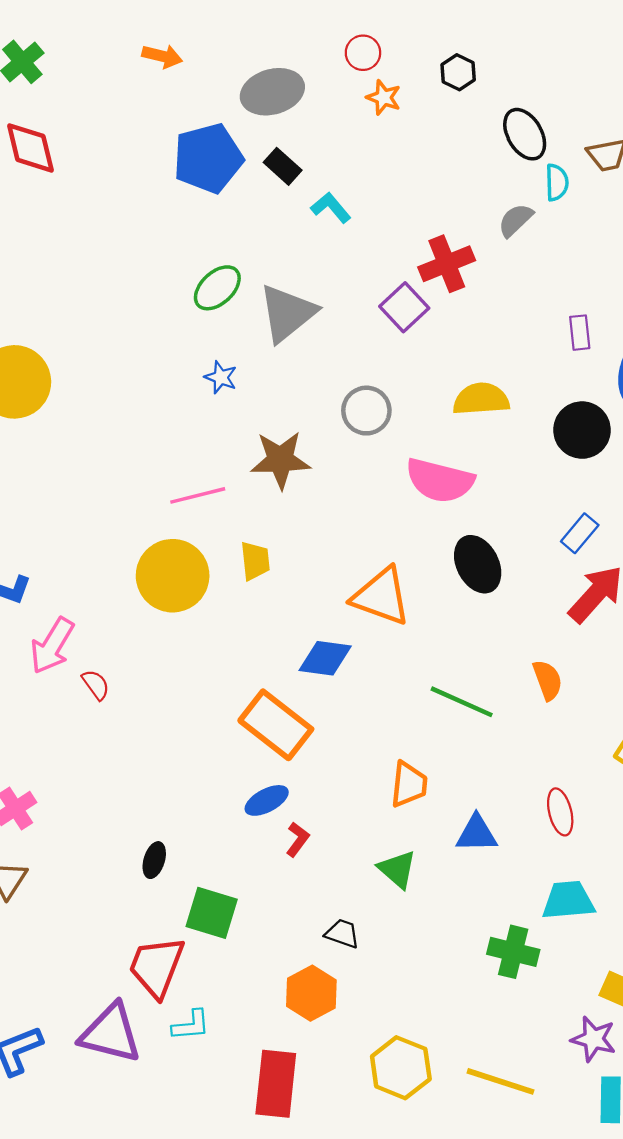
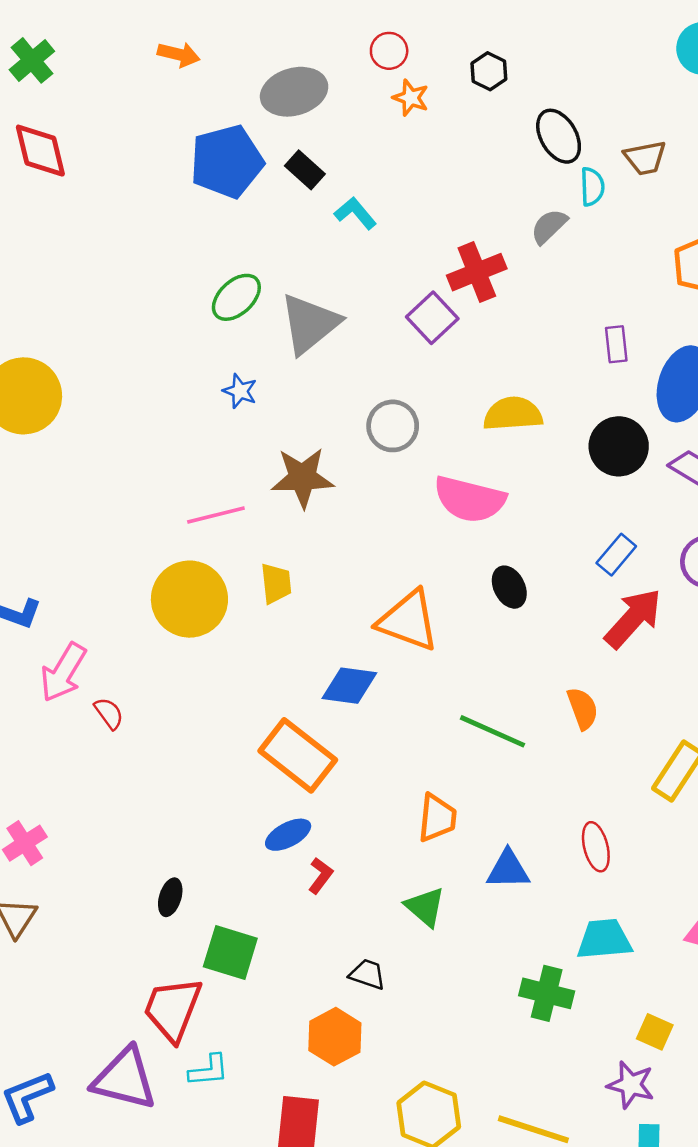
black ellipse: (478, 564) -> (509, 587), size x0.7

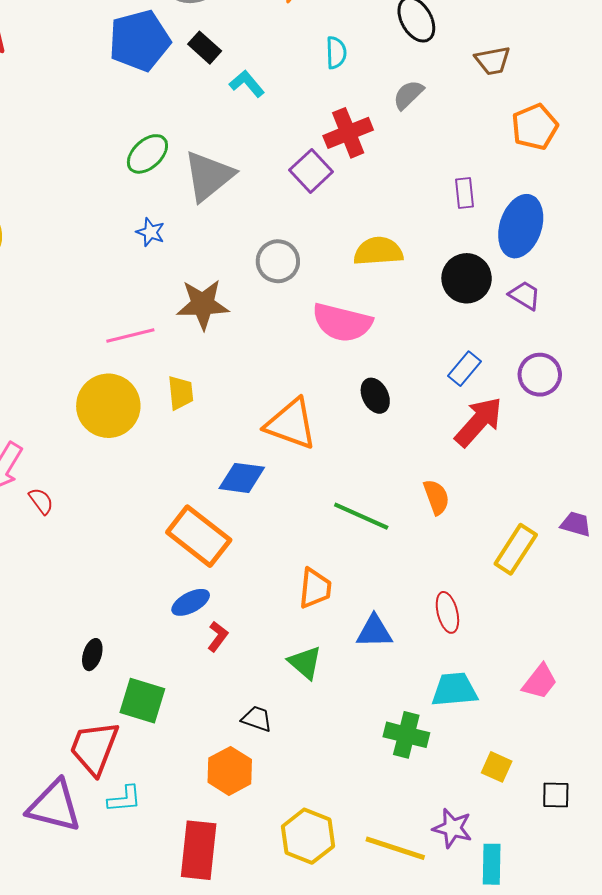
brown trapezoid: (645, 158) -> (493, 61), moved
cyan semicircle: (592, 187) -> (336, 53), moved
purple star: (631, 1085) -> (452, 828), moved

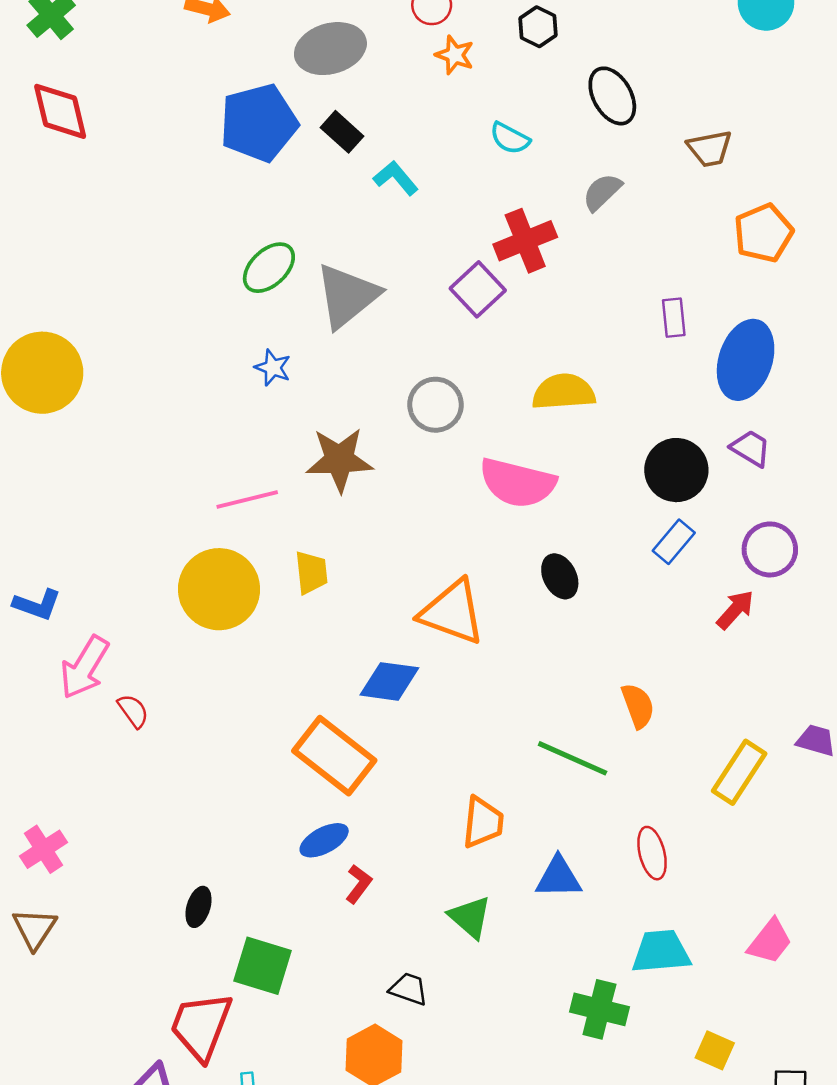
cyan semicircle: (336, 53) -> (510, 138), turned 120
black circle: (467, 278) -> (676, 470), moved
red arrow: (479, 422) -> (735, 610), moved, size x0.6
green line: (361, 516) -> (573, 758), moved

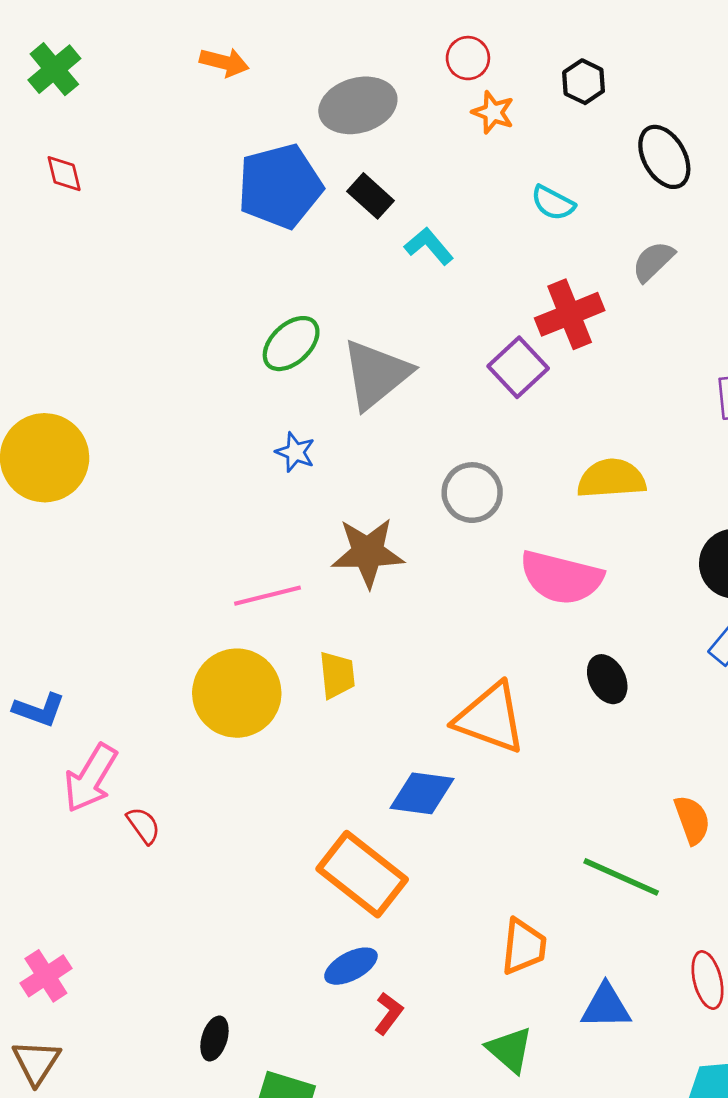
red diamond: (60, 111) -> (64, 174), size x0.6

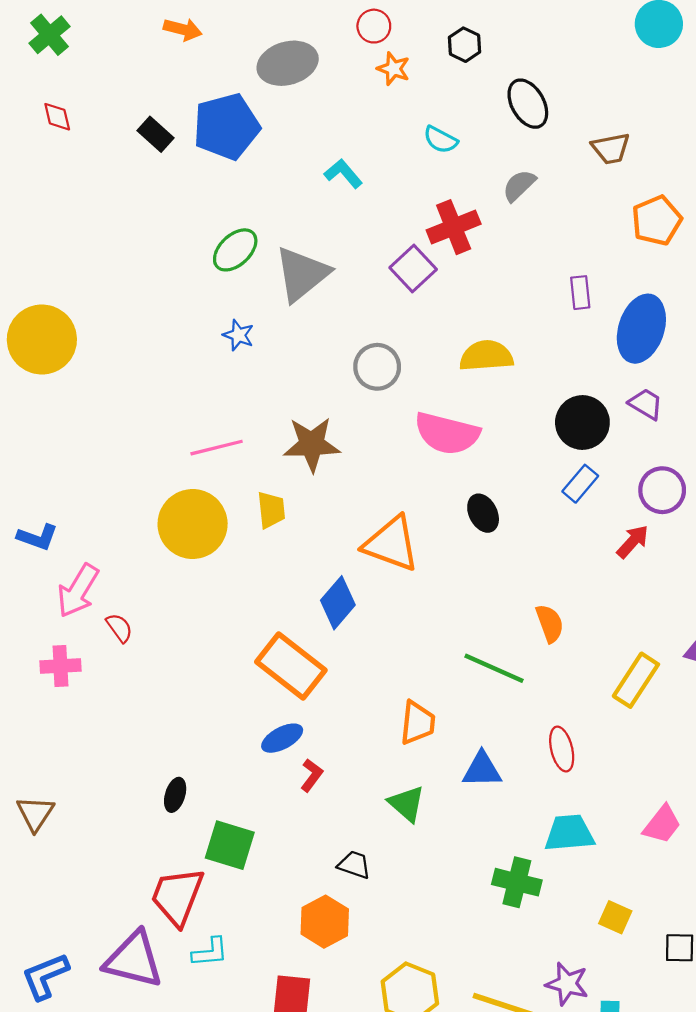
black rectangle: (370, 196) -> (155, 134), moved
brown star: (368, 552) -> (312, 444), moved
blue diamond: (422, 793) -> (338, 603), turned -57
pink cross: (46, 976) -> (60, 666), moved, turned 30

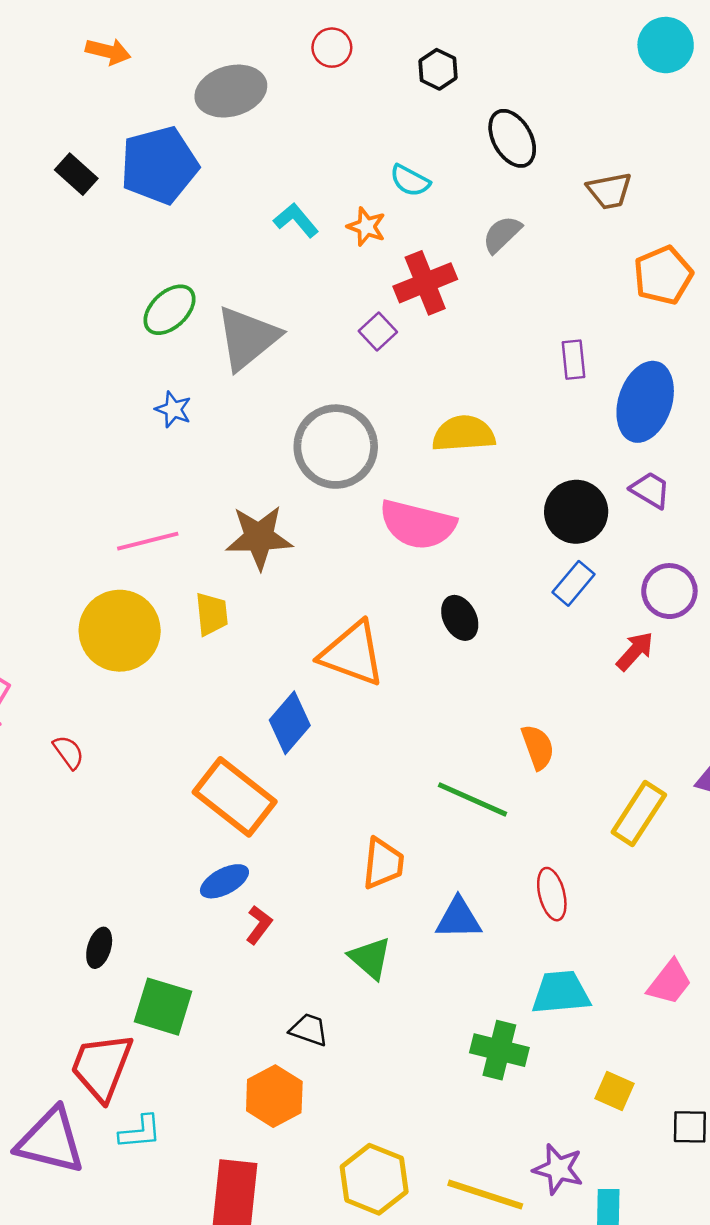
orange star: (394, 69) -> (366, 227), moved
purple square: (413, 269) -> (378, 331), size x0.7
gray circle: (377, 367) -> (336, 447), size x1.5
red semicircle: (119, 628) -> (68, 752), moved

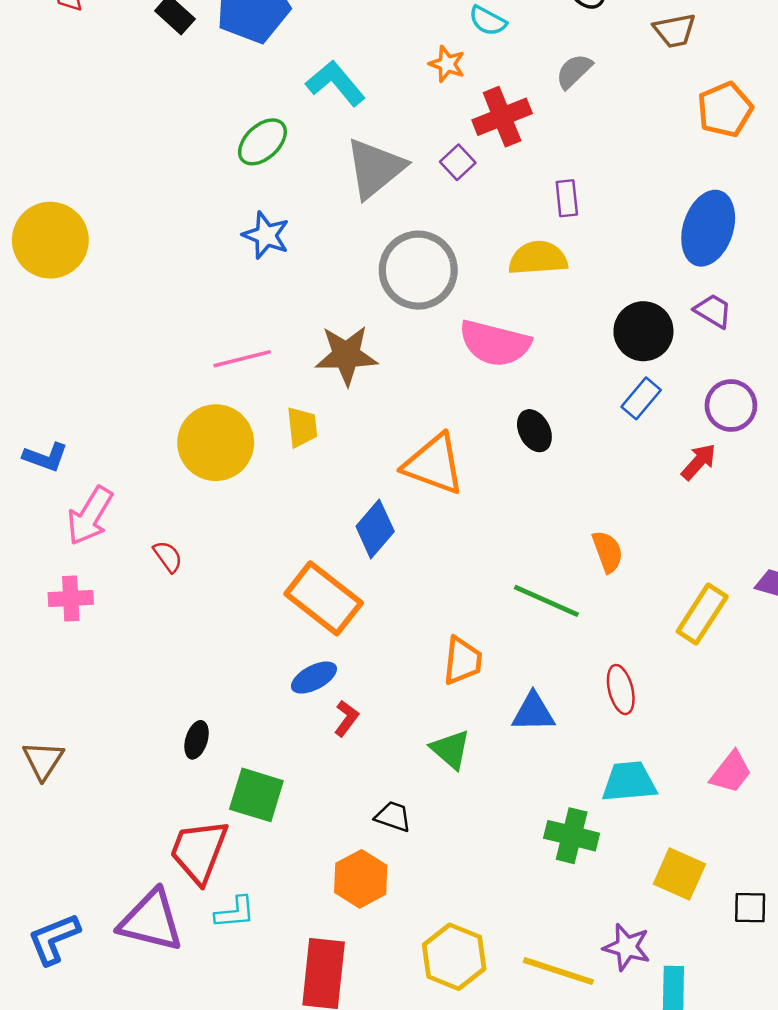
cyan L-shape: (296, 220) -> (336, 83), moved, size x1.4
gray triangle: (247, 338) -> (375, 168), moved
purple rectangle: (574, 360) -> (567, 198), moved
blue star: (173, 409) -> (266, 235), size x1.4
yellow square: (614, 1091) -> (679, 874), size x1.4

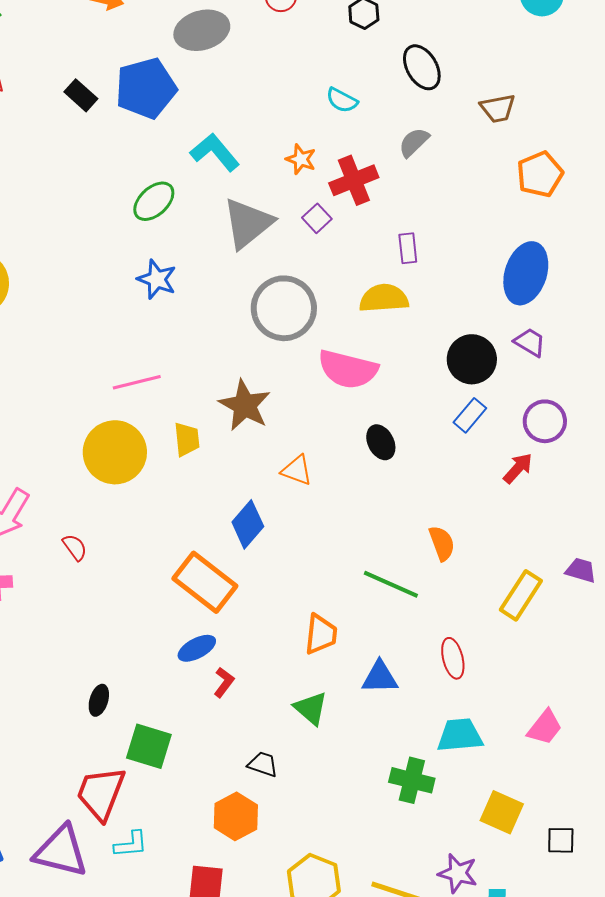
orange star: (447, 64) -> (301, 159), moved
brown star: (346, 355) -> (245, 405), moved, turned 30
orange triangle: (434, 464) -> (297, 470), size x0.6

